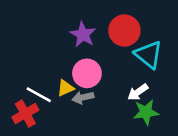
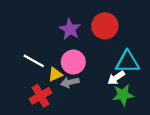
cyan triangle: (149, 55) -> (127, 62), moved, turned -40
white line: (39, 95) -> (34, 61), moved
red cross: (25, 114) -> (41, 96), moved

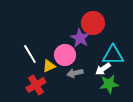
purple star: (70, 29) -> (80, 38), moved
white line: (34, 61) -> (30, 54), turned 30
gray arrow: (70, 82) -> (75, 73), moved

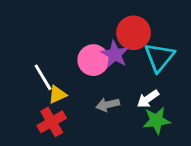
pink circle: (65, 55) -> (93, 60), moved
cyan triangle: (113, 55) -> (159, 57), moved, turned -50
yellow triangle: (49, 66) -> (57, 95), moved

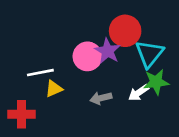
white line: (43, 77) -> (40, 73), turned -70
green star: (157, 120) -> (156, 82), moved
red cross: (52, 122) -> (22, 114), moved, turned 30

